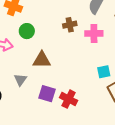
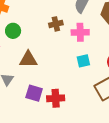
cyan square: (104, 72) -> (83, 61), moved
red cross: (69, 99) -> (56, 98), turned -30

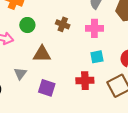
brown cross: (56, 24) -> (63, 24), moved, turned 32
red cross: (56, 98) -> (85, 81), moved

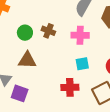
green circle: (27, 25) -> (25, 33), moved
purple square: (47, 88) -> (20, 93), moved

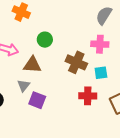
brown cross: (48, 31) -> (76, 62), moved, size x1.5
brown triangle: (27, 60) -> (32, 65), moved

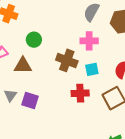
gray triangle: (24, 86) -> (10, 95), moved

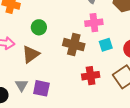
brown triangle: (23, 66) -> (31, 54), turned -30
cyan square: (92, 69) -> (106, 45), moved

